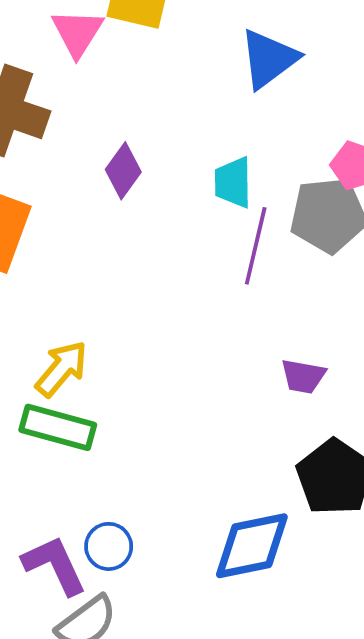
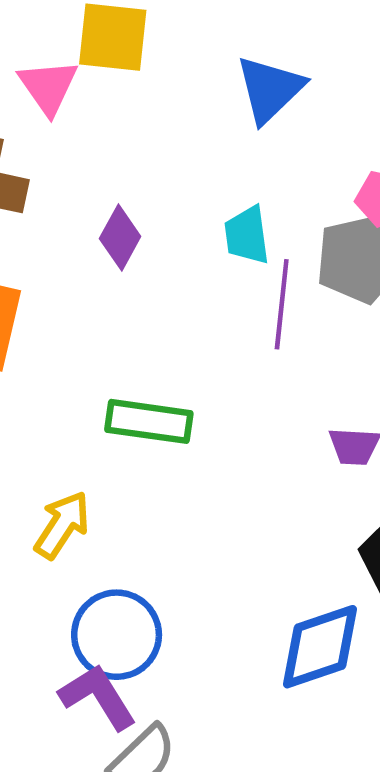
yellow arrow: (62, 369) -> (62, 525), moved
green rectangle: (58, 427) -> (149, 421), moved
blue circle: (109, 546) -> (117, 635), moved, size x1.6

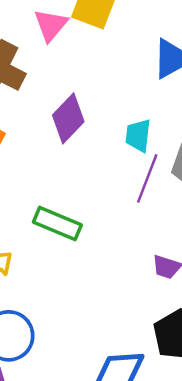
purple diamond: (120, 238) -> (68, 118), size x1.4

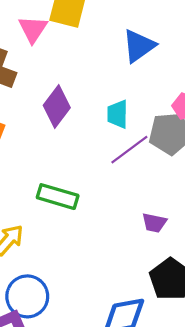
purple line: (147, 178) -> (129, 150), turned 39

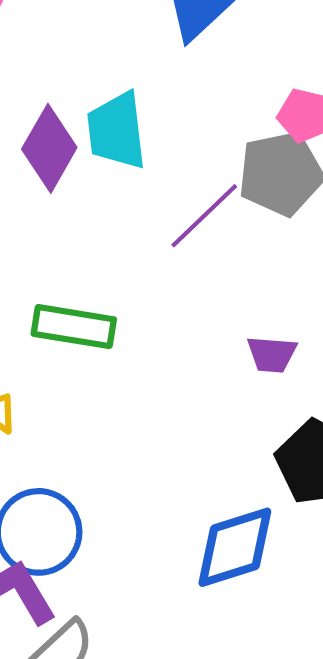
cyan trapezoid: (118, 114) -> (117, 131), moved, size x1.4

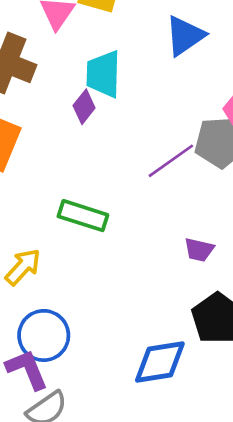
cyan trapezoid: (117, 131) -> (103, 74), moved
purple diamond: (49, 148) -> (84, 107), size x0.7

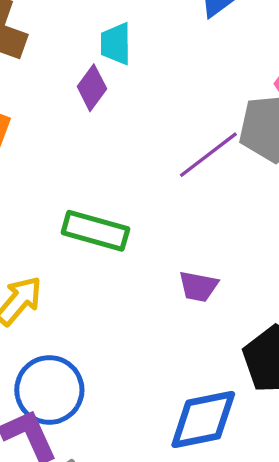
cyan trapezoid: (103, 74) -> (116, 44), size x0.7
purple trapezoid: (199, 250) -> (198, 286), moved

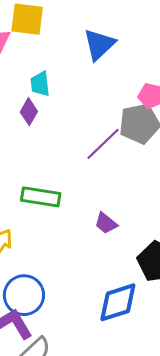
purple trapezoid: (198, 286) -> (106, 223), turned 35

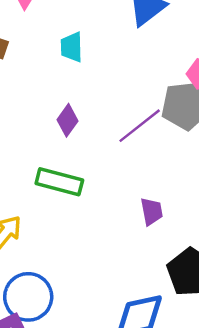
purple diamond: (29, 112) -> (68, 120), moved
purple trapezoid: (106, 223) -> (152, 211), moved, turned -145

